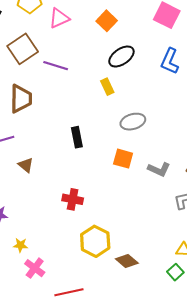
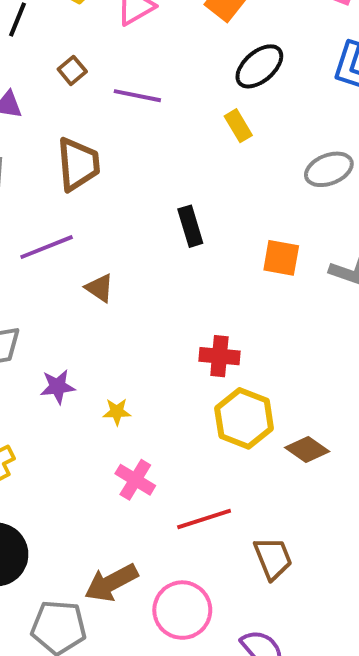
brown square: (23, 49) -> (72, 70), size x0.5
gray ellipse: (133, 122) -> (329, 169), moved
red cross: (73, 199) -> (219, 356), moved
yellow star: (20, 245) -> (117, 412), moved

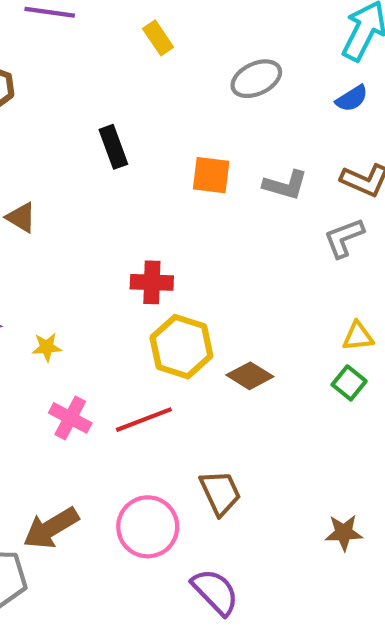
red line: (204, 519) -> (144, 420), moved
pink circle: (182, 610) -> (148, 527), moved

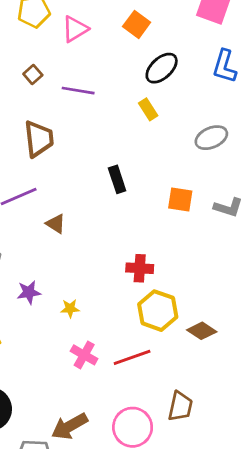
brown trapezoid: (220, 493) -> (180, 406), turned 36

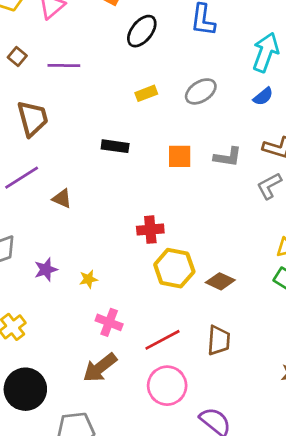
yellow rectangle: (148, 109) -> (146, 93), moved, turned -70
black rectangle: (117, 179) -> (115, 146), turned -55
red line: (132, 357) -> (163, 340), moved
brown trapezoid: (180, 406) -> (219, 340), moved
brown arrow: (70, 426) -> (100, 368), moved

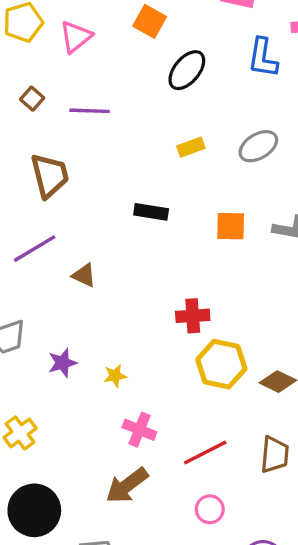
pink circle: (167, 386) -> (210, 509), size x0.6

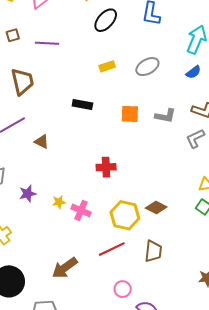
brown square: (32, 99) -> (13, 35), turned 32
yellow hexagon: (221, 364) -> (125, 215), moved
pink cross: (139, 430) -> (81, 210), moved
pink circle: (210, 509) -> (123, 289), moved

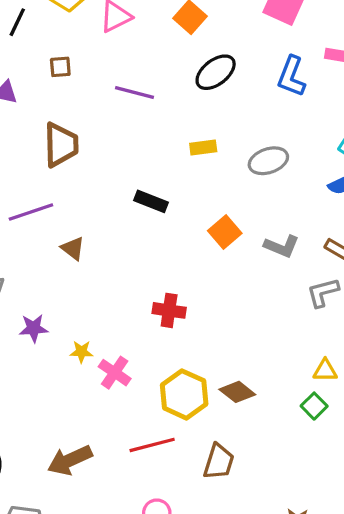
purple line: (47, 43) -> (135, 92), moved
orange square: (130, 114) -> (225, 232), turned 36

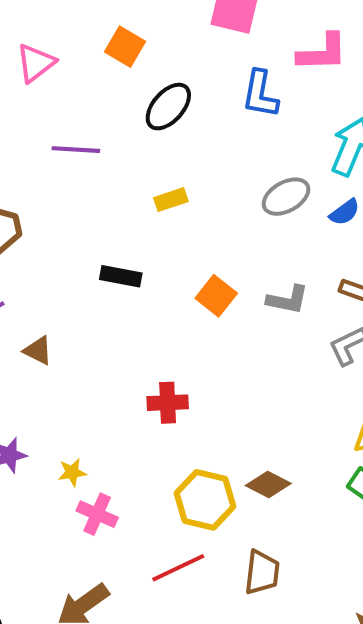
gray ellipse: (268, 161) -> (286, 197), moved
pink cross: (115, 373) -> (97, 514), moved

